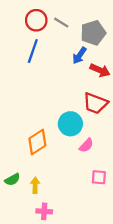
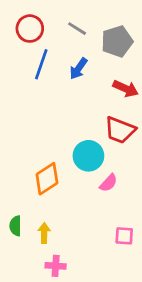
red circle: (36, 20) -> (30, 29), moved
blue arrow: (79, 56) -> (78, 69), moved
pink square: (99, 177) -> (124, 236), moved
green semicircle: (12, 180) -> (16, 226), turned 119

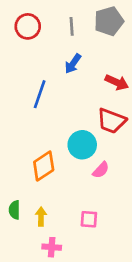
gray line: (77, 29) -> (72, 26), turned 54
gray pentagon: (117, 41) -> (109, 21), moved
blue line: (41, 64) -> (40, 94), moved
pink square: (124, 236) -> (89, 219), moved

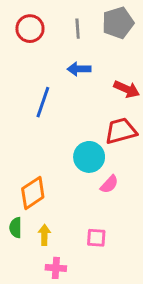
blue arrow: (73, 64) -> (79, 69), turned 54
red trapezoid: (111, 121) -> (121, 131), turned 144
orange diamond: (44, 166) -> (33, 193), moved

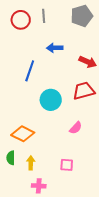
gray line: (78, 29) -> (44, 16), moved
cyan circle: (89, 157) -> (51, 100), moved
orange diamond: (33, 193) -> (23, 134), turned 60

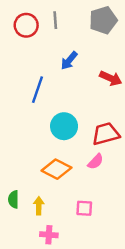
blue arrow: (55, 48) -> (69, 61), turned -49
red trapezoid: (84, 91) -> (106, 134), moved
orange diamond: (23, 134) -> (56, 169), moved

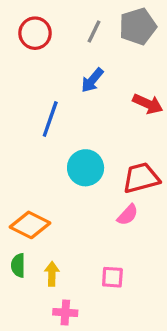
gray line: (55, 20) -> (94, 31), moved, turned 30
orange diamond: (56, 169) -> (30, 225), moved

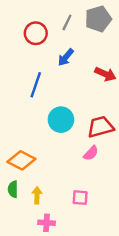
red circle: (35, 33) -> (36, 33), moved

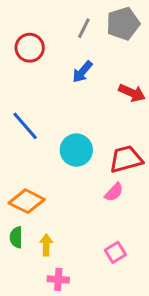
red circle: (36, 33) -> (30, 48), moved
blue line: (36, 85) -> (25, 126), moved, turned -60
pink square: (80, 198) -> (115, 252), moved, turned -35

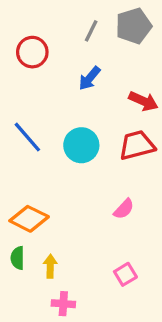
cyan circle: (76, 150) -> (81, 145), moved
red trapezoid: (126, 159) -> (137, 145), moved

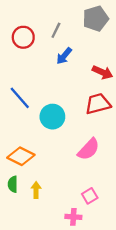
gray line: (91, 31) -> (56, 30), moved
cyan circle: (81, 145) -> (52, 117), moved
pink semicircle: (124, 209) -> (89, 149), size x1.5
pink cross: (63, 304) -> (73, 217), moved

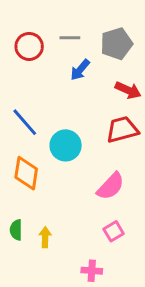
gray pentagon: (96, 19) -> (116, 44), moved
gray line: (56, 30) -> (70, 38), turned 63
orange diamond: (21, 156) -> (26, 173), moved, turned 72
pink square: (90, 196) -> (114, 231), moved

